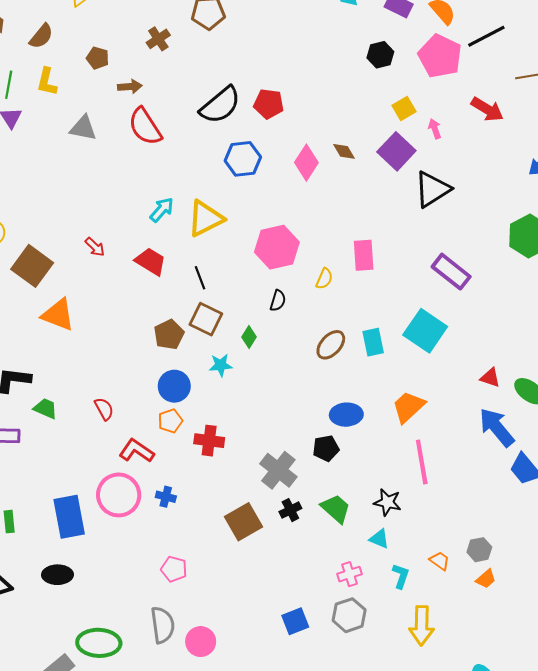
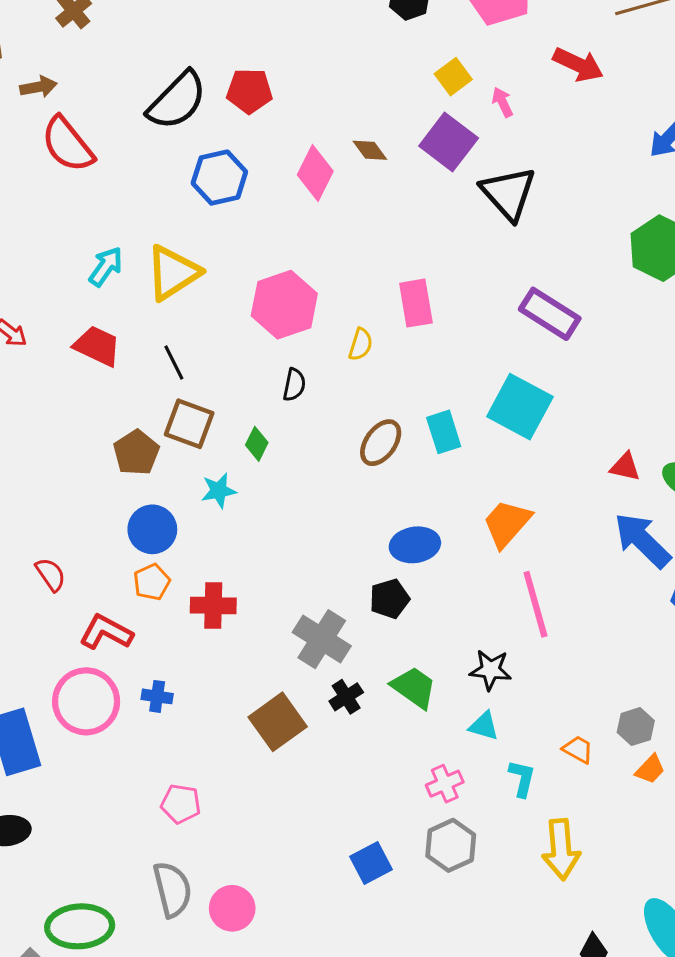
black triangle: (432, 189) -> (508, 193), turned -33

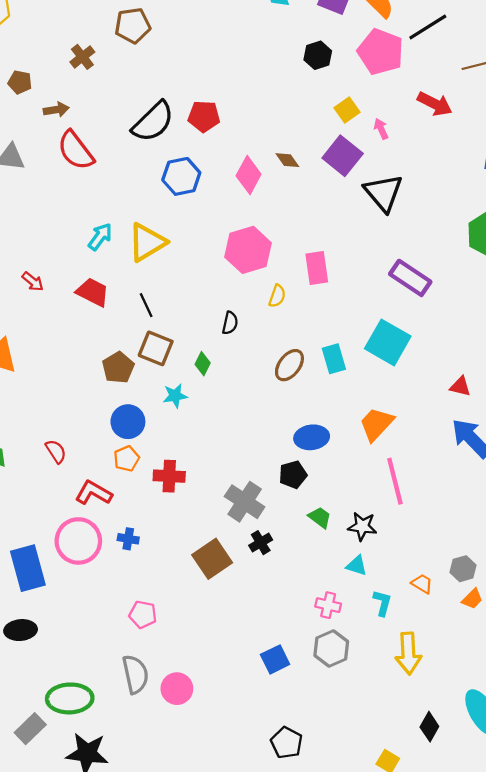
pink hexagon: (284, 305) -> (248, 250), moved
green trapezoid: (414, 687) -> (320, 517), moved, size x0.7
pink cross: (445, 784) -> (328, 605), turned 35

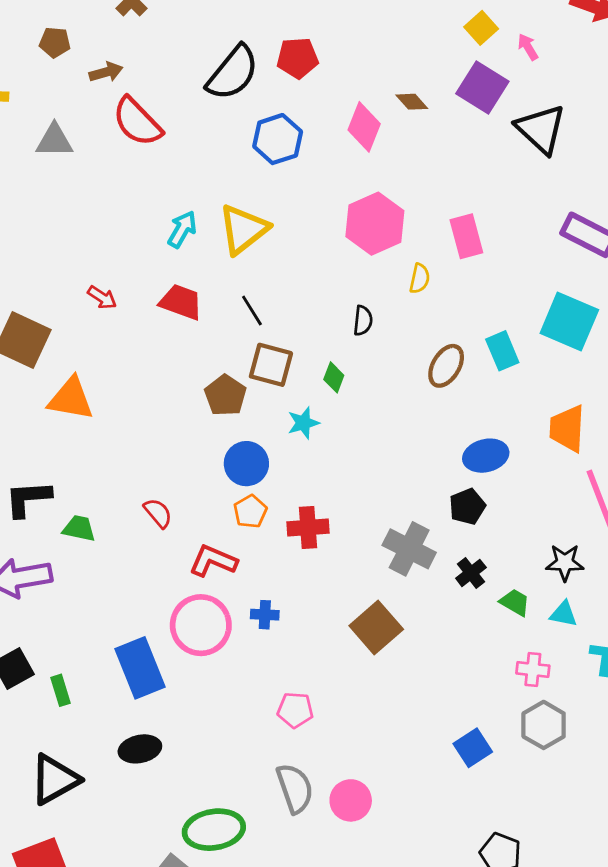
orange trapezoid: (376, 424) -> (567, 428), turned -33
green trapezoid: (320, 517) -> (515, 602), moved
black cross: (261, 543) -> (471, 573), moved

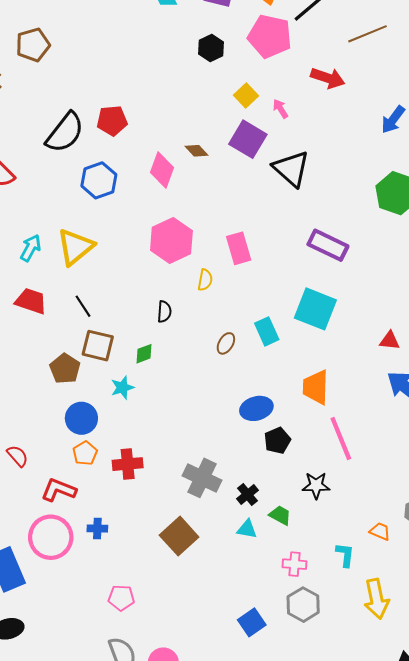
brown ellipse: (446, 366) -> (226, 343), size x0.7
green diamond: (334, 377) -> (144, 354), turned 50
black pentagon: (467, 507) -> (277, 441), moved
cyan triangle: (563, 614) -> (247, 529), moved

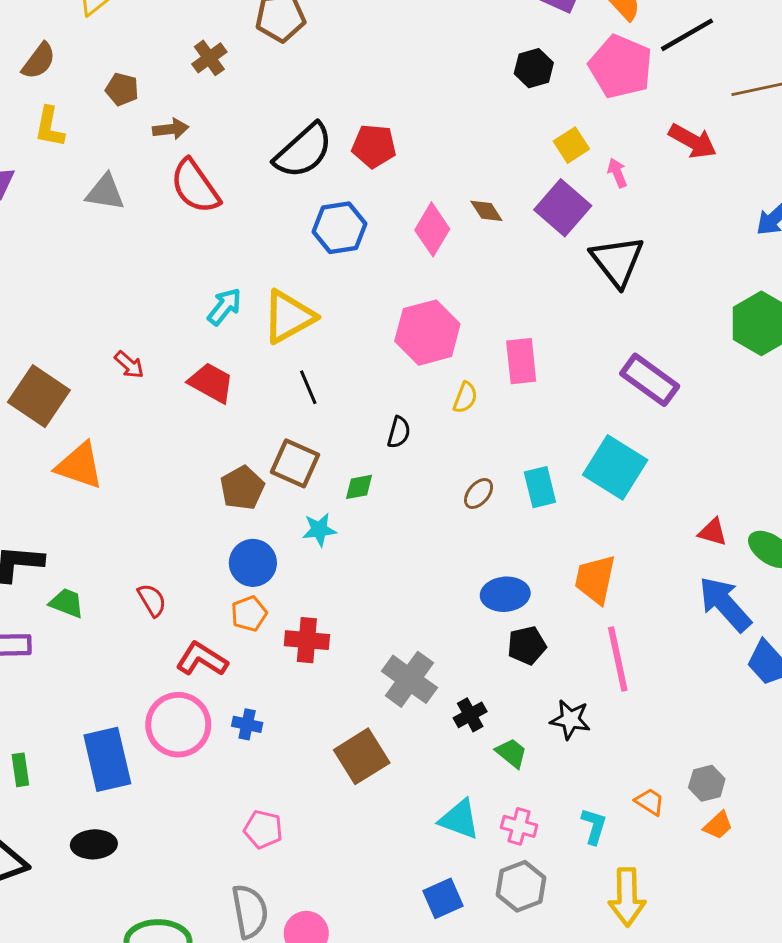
black line: (83, 306) -> (308, 387), moved
cyan triangle: (247, 529) -> (459, 819), moved, size x1.4

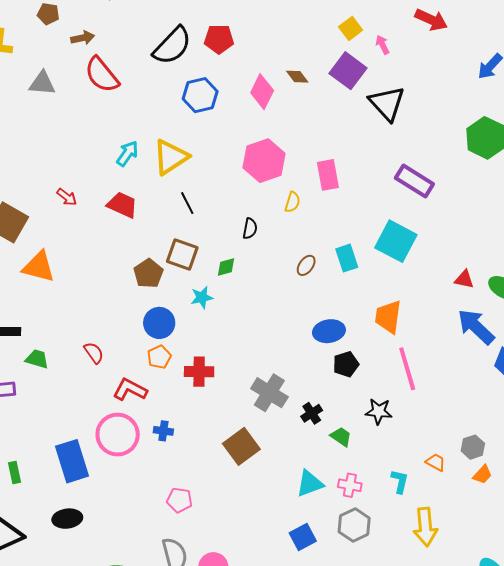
cyan triangle: (459, 819) -> (310, 484), turned -36

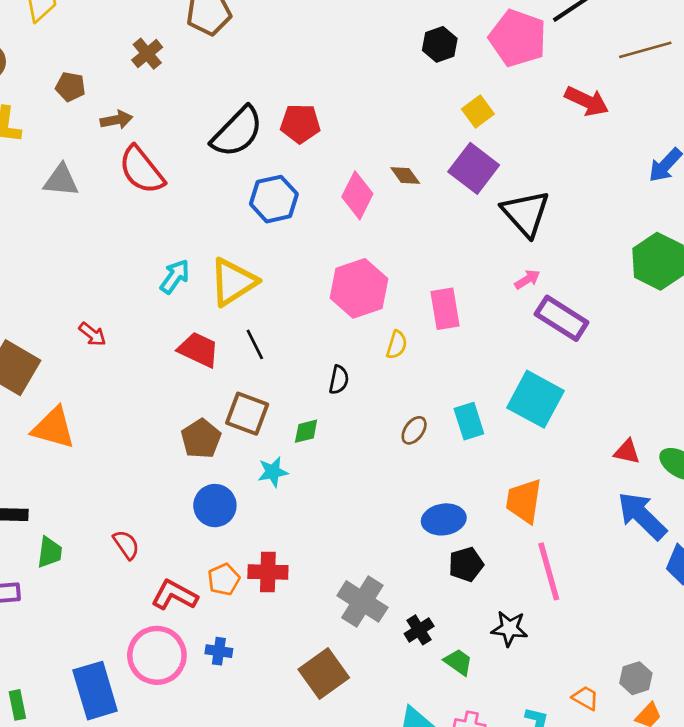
pink arrow: (383, 45) -> (527, 279), moved, turned 84
red trapezoid: (122, 205) -> (198, 350), moved
orange pentagon: (159, 357) -> (224, 579), moved
green trapezoid: (37, 359) -> (50, 552), turned 80

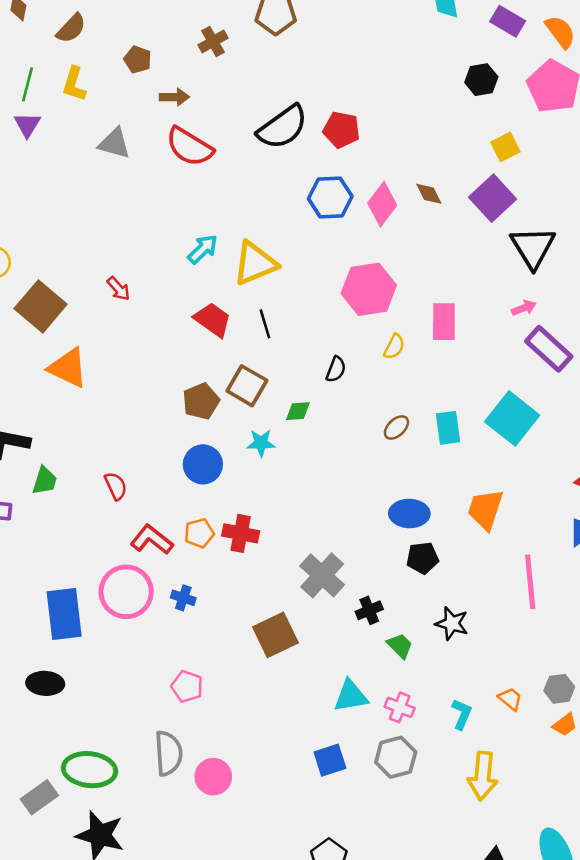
red semicircle: (142, 170) -> (189, 147), turned -30
blue hexagon: (274, 199) -> (330, 197), moved
pink line: (549, 571) -> (530, 582), moved

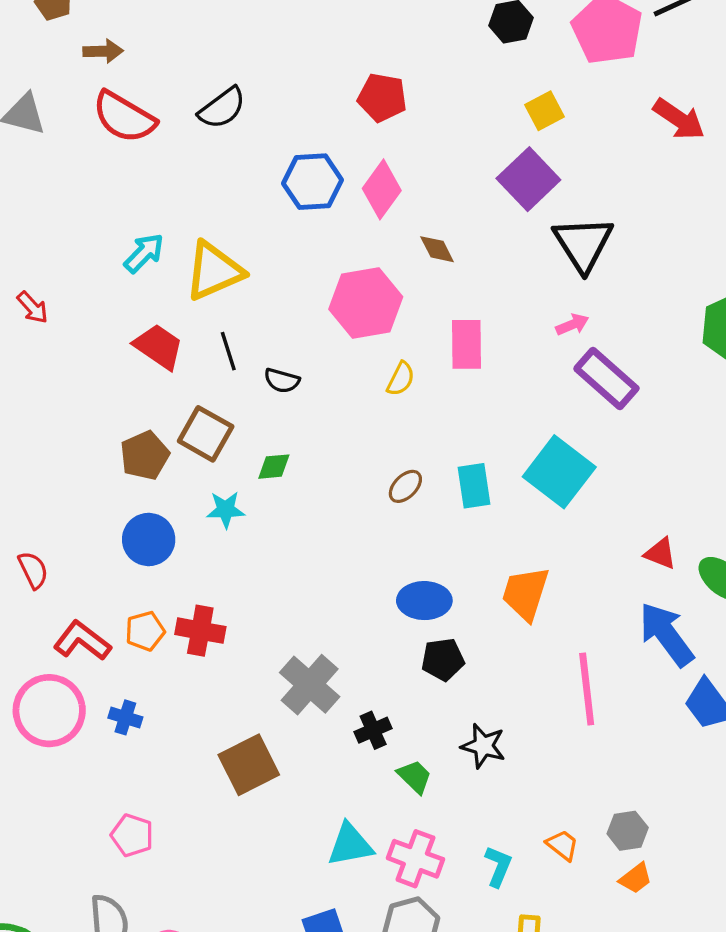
black semicircle: (283, 127) -> (222, 108), moved, size x0.7
red pentagon: (341, 130) -> (382, 98), moved
brown diamond: (429, 194) -> (437, 249), moved
black semicircle: (336, 369) -> (282, 381), moved, turned 85
pink cross: (400, 707) -> (415, 859), size x1.4

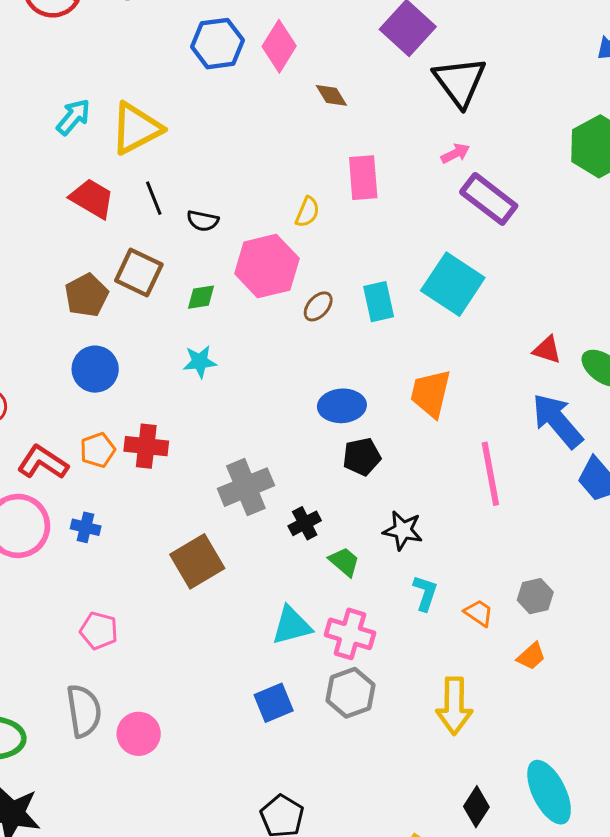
pink hexagon: (366, 303) -> (267, 266), moved
cyan star: (226, 510) -> (200, 362), moved
gray cross: (310, 685) -> (246, 487), turned 30
cyan L-shape: (498, 866) -> (425, 593), moved
orange trapezoid: (636, 878) -> (531, 656), moved

